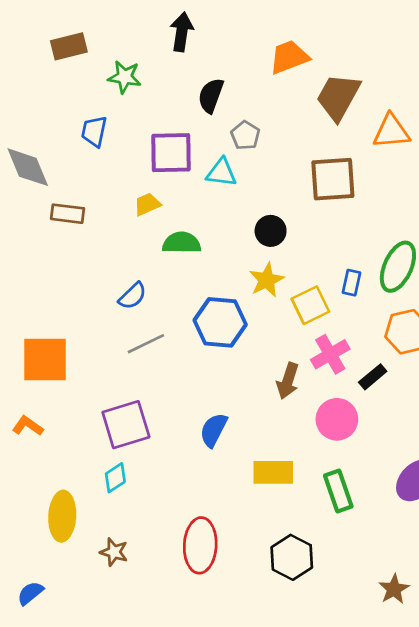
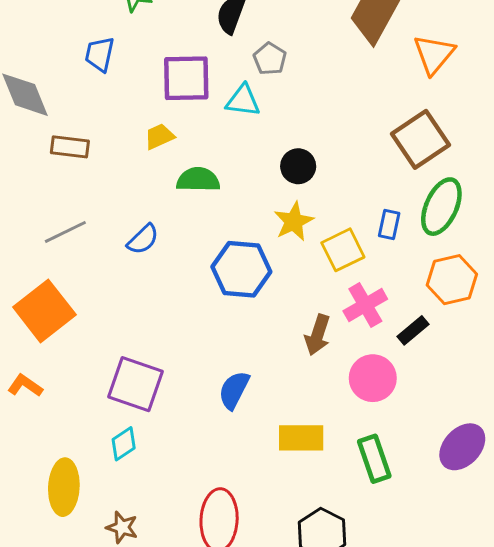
orange triangle: (391, 131) -> (434, 54), turned -45
brown square: (333, 179) -> (420, 139), moved, turned -30
gray line: (146, 344) -> (65, 232), moved
orange square: (45, 360) -> (44, 311), turned -38
purple square: (126, 425) -> (135, 384), turned 36

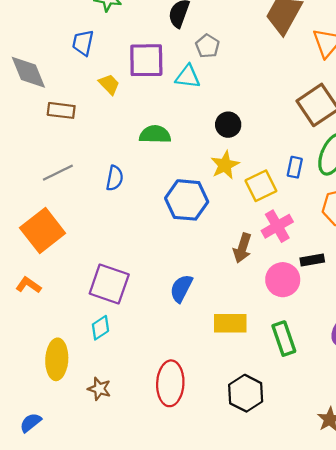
yellow trapezoid: (159, 136) -> (109, 84), moved, turned 70
blue semicircle: (143, 239) -> (115, 178), turned -35
black rectangle: (413, 330) -> (312, 260), moved, turned 30

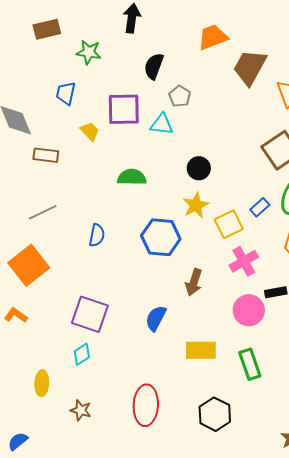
blue rectangle: (295, 167) -> (260, 207), turned 36
blue semicircle: (115, 178) -> (97, 235), moved
brown arrow: (242, 248) -> (194, 282), moved
yellow ellipse: (57, 359) -> (42, 383), size x0.7

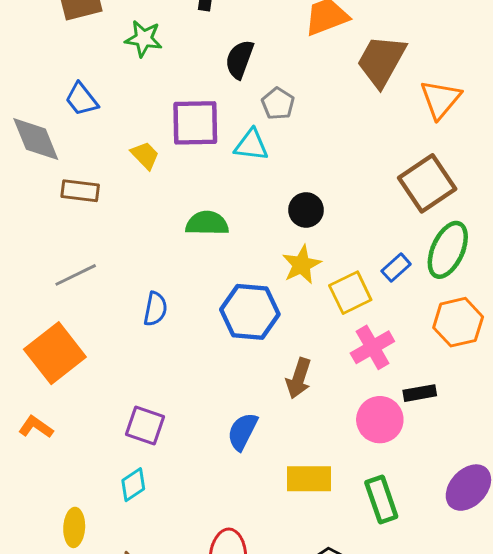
blue trapezoid: (66, 93) -> (82, 99), moved, turned -50
purple square: (90, 314) -> (145, 426), size x0.7

